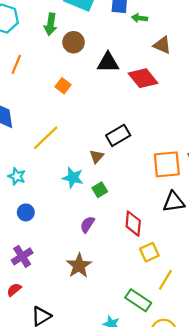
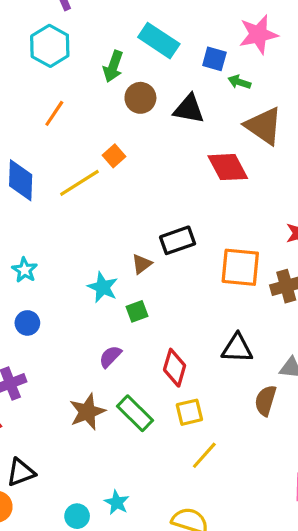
brown triangle: (162, 45) -> (264, 126), size x1.5
black triangle: (108, 62) -> (189, 109), moved
yellow line: (46, 138) -> (79, 183), moved
orange square: (167, 164) -> (240, 267), moved
green rectangle: (138, 300) -> (135, 413), moved

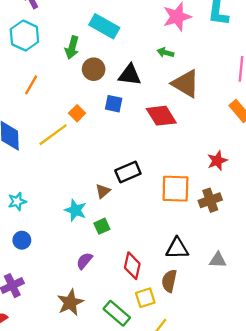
blue square: (214, 59) -> (114, 104), moved
cyan star: (25, 270) -> (17, 201), turned 30
brown semicircle: (266, 401) -> (169, 281), moved
green rectangle: (135, 413) -> (117, 313), moved

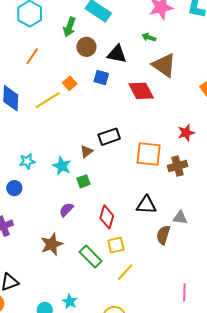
cyan star: (17, 201) -> (27, 161), moved
brown semicircle: (169, 281) -> (163, 235), moved

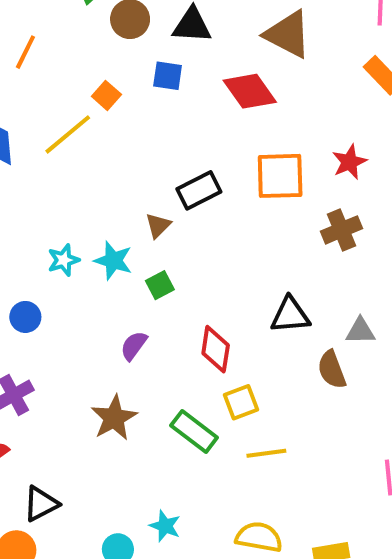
orange square: (149, 154) -> (280, 176), moved
cyan star: (27, 161) -> (64, 260), moved
brown semicircle: (163, 235) -> (332, 370), turned -30
yellow line: (125, 272) -> (266, 453), turned 48

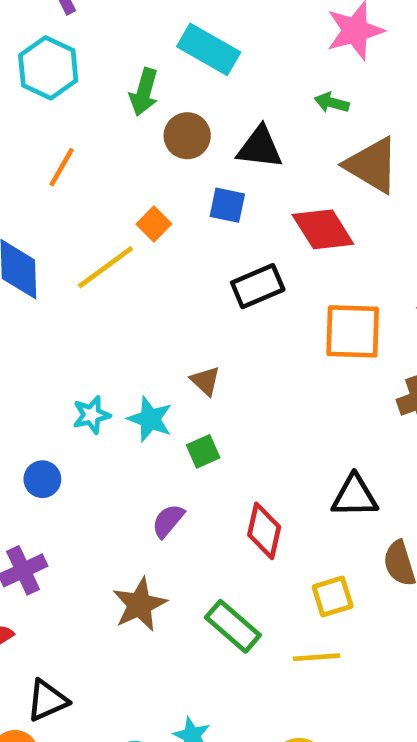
black rectangle: (199, 190) -> (258, 286), moved
brown triangle: (158, 225) -> (205, 381), turned -36
yellow square: (241, 402) -> (333, 597), moved

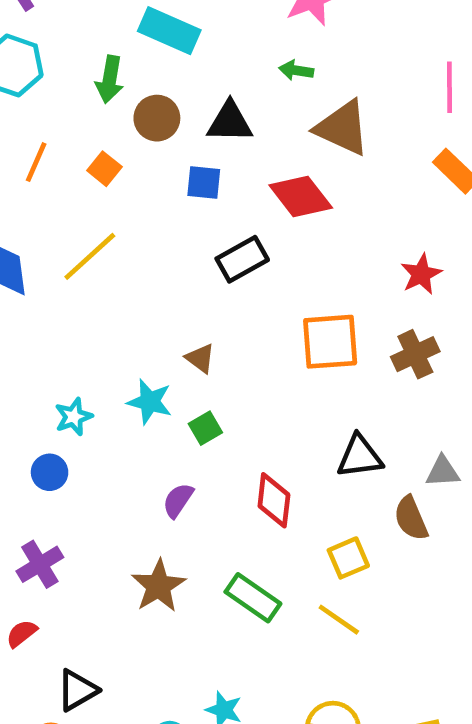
orange square: (154, 224) -> (104, 169), moved
orange square: (353, 331) -> (330, 342), moved
cyan star: (91, 415) -> (74, 417), moved
yellow line: (317, 657) -> (339, 620), turned 45

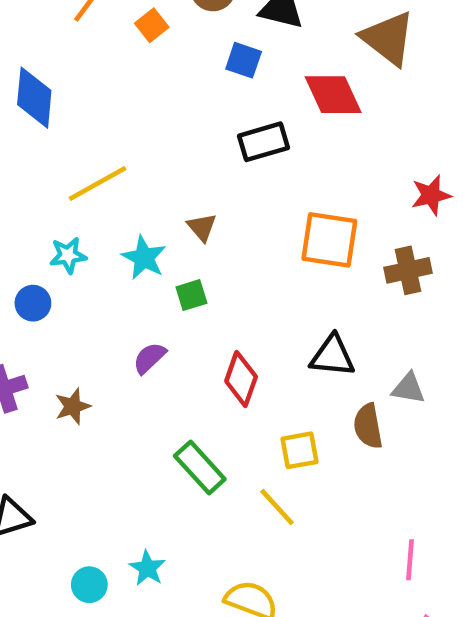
yellow line: (90, 256) -> (97, 184), moved
brown star: (159, 586) -> (73, 406), moved, size x0.7

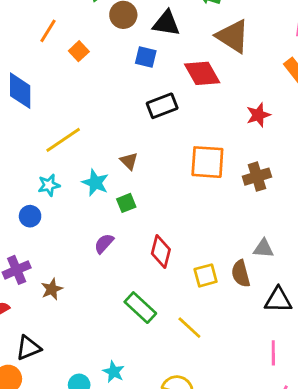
orange square: (152, 25) -> (79, 51), moved
red star: (431, 195) -> (258, 115), moved
black triangle: (332, 356) -> (278, 300), moved
brown star: (73, 406) -> (52, 289), moved
yellow square: (300, 450) -> (206, 275), moved

